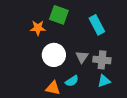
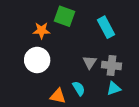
white circle: (54, 55) -> (37, 60), moved
cyan semicircle: (72, 81) -> (79, 88), turned -88

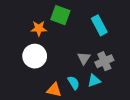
gray cross: (111, 65) -> (104, 61), turned -30
cyan triangle: (114, 88) -> (94, 81), moved

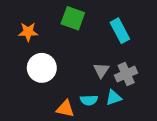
orange star: (39, 28) -> (28, 32), moved
cyan semicircle: (74, 83) -> (89, 100), turned 120

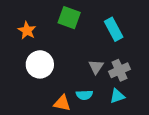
orange star: (28, 32) -> (27, 30), turned 30
cyan triangle: (114, 98) -> (117, 96), moved

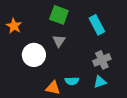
orange star: (27, 30) -> (14, 26), moved
gray triangle: (96, 67) -> (59, 41), moved

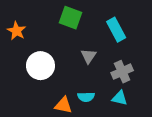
gray triangle: (59, 41) -> (88, 56), moved
cyan triangle: (100, 82) -> (120, 98), turned 32

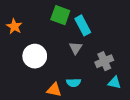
cyan rectangle: (116, 30) -> (83, 25), moved
cyan triangle: (120, 98) -> (114, 83), moved

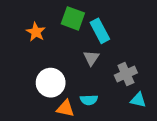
orange star: (14, 26) -> (36, 32), moved
white circle: (35, 56) -> (51, 83), moved

